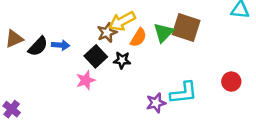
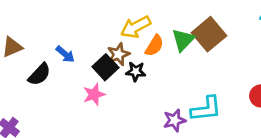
brown square: (186, 28) -> (209, 34), turned 32
brown star: (107, 33) -> (118, 54), moved
blue arrow: (61, 45) -> (65, 54), turned 36
black semicircle: (38, 46) -> (39, 74), moved

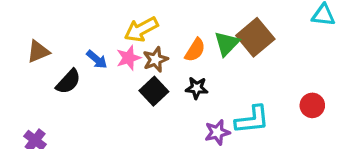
yellow arrow: (136, 27) -> (141, 29), moved
black square: (105, 67) -> (154, 91), moved
black star: (136, 72) -> (197, 88), moved
pink star: (94, 94) -> (129, 58), moved

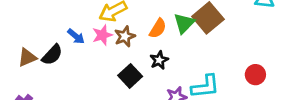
brown triangle: (38, 52) -> (27, 57), moved
black star: (197, 88) -> (159, 60), turned -30
black square: (154, 91) -> (130, 76), moved

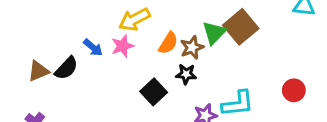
orange semicircle: (158, 28) -> (168, 43), moved
brown star: (125, 36) -> (192, 48), moved
black star: (159, 60) -> (186, 74), turned 30

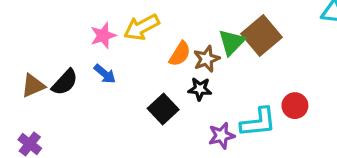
pink star: (123, 46) -> (103, 36), moved
blue arrow: (93, 48) -> (105, 74), moved
red circle: (294, 90) -> (295, 106), moved

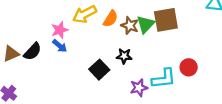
pink star: (103, 36) -> (60, 30), moved
brown square: (262, 36) -> (166, 20), turned 30
orange semicircle: (180, 54) -> (111, 19), moved
brown star: (207, 59) -> (130, 25), moved, turned -30

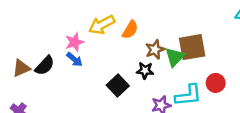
brown square: (166, 20) -> (192, 47), moved
green triangle: (146, 24) -> (175, 57), moved
brown star: (130, 25) -> (155, 50), moved, turned 30

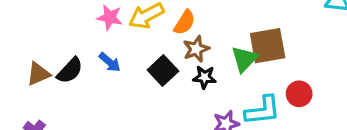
pink star: (74, 42) -> (110, 17), moved, turned 30
brown star: (155, 50) -> (196, 49), moved
black square: (118, 85) -> (163, 71), moved

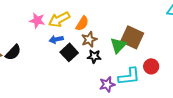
brown square: (268, 46) -> (132, 37), turned 35
blue arrow: (110, 62) -> (56, 39), moved, turned 128

